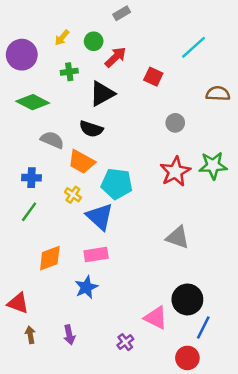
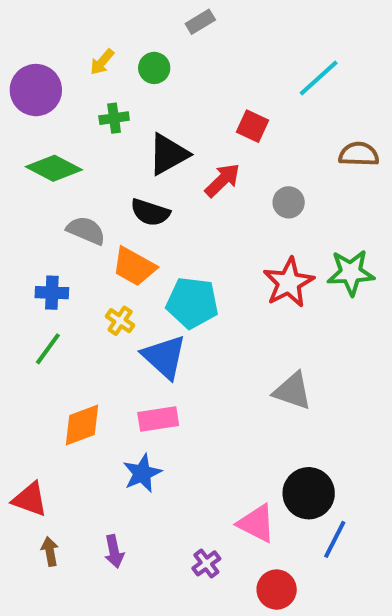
red arrow: (116, 57) -> (222, 180), moved
red circle: (187, 358) -> (277, 590), moved

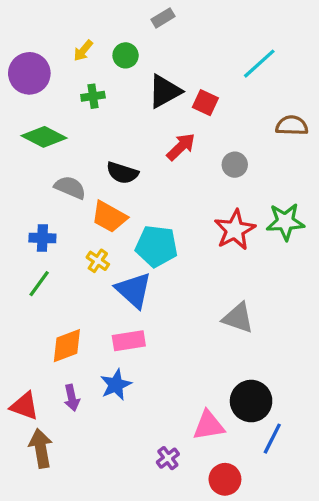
black triangle: (168, 154) -> (165, 91), moved
pink triangle: (257, 523) -> (209, 425), turned -36
brown arrow: (50, 551) -> (41, 448), size x1.6
purple arrow: (114, 551) -> (72, 398), moved

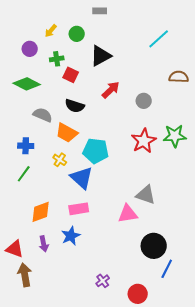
gray rectangle: (163, 18) -> (100, 11), turned 32
purple circle: (29, 73) -> (30, 49), moved, size x0.6
red square: (205, 103) -> (71, 75), moved
pink triangle: (209, 425) -> (128, 214), moved

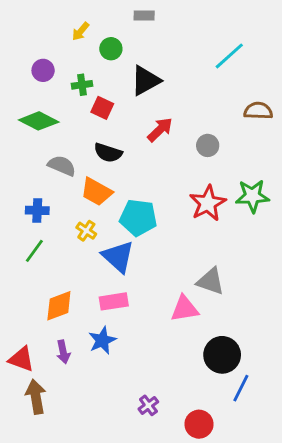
yellow arrow: (51, 31) -> (81, 31), moved

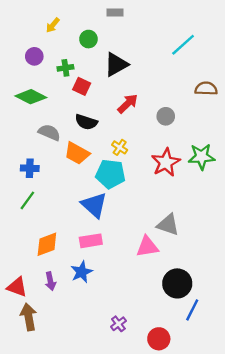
yellow arrow: (81, 31) -> (53, 25), moved
yellow cross: (86, 231) -> (120, 147), moved

